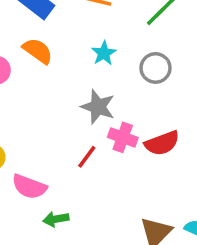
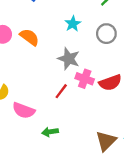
orange semicircle: (38, 51) -> (29, 37), moved
green arrow: (56, 219) -> (50, 132), moved

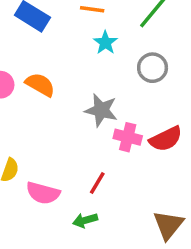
cyan star: (73, 24) -> (105, 43), moved
red line: (61, 91) -> (97, 183), moved

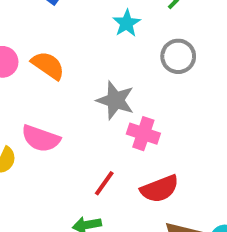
red semicircle: (166, 139) -> (160, 189), moved
pink semicircle: (43, 193) -> (41, 138), moved

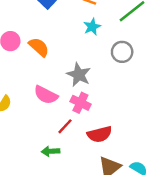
pink cross: (143, 134) -> (80, 103), moved
pink semicircle: (41, 138) -> (46, 95), moved

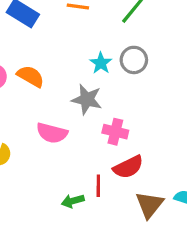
cyan star: (92, 27) -> (101, 63), moved
pink cross: (80, 103) -> (115, 132), moved
red line: (65, 126) -> (98, 186), moved, turned -30

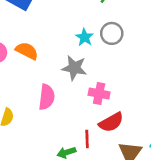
pink semicircle: (52, 133) -> (47, 97), turned -95

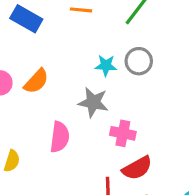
cyan star: (84, 37) -> (106, 66), turned -30
orange semicircle: (27, 51) -> (36, 81), turned 105

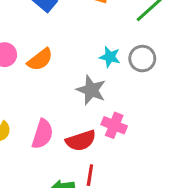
pink semicircle: (60, 137) -> (42, 134), moved
red semicircle: (137, 168) -> (81, 141), moved

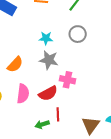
cyan star: (110, 57) -> (46, 38), moved
orange semicircle: (40, 60) -> (15, 64), moved

